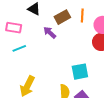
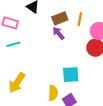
purple arrow: (50, 32) -> (58, 33), moved

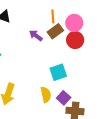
brown rectangle: (60, 18) -> (55, 31), moved

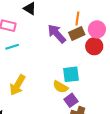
purple arrow: (36, 36) -> (57, 34), size x1.5
yellow semicircle: (46, 95) -> (60, 87), moved, turned 119

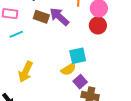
brown rectangle: (77, 34) -> (41, 17), moved, turned 49
yellow semicircle: (60, 87) -> (68, 69), turned -56

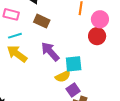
purple arrow: (59, 17) -> (50, 52), moved
yellow arrow: (26, 72) -> (17, 54), moved, turned 95

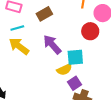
brown rectangle: (42, 21) -> (44, 14), turned -56
red circle: (97, 36) -> (90, 31), moved

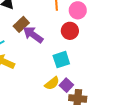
purple arrow: (52, 45) -> (33, 35), moved
yellow semicircle: (64, 69) -> (52, 83), moved

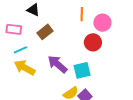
purple arrow: (33, 35) -> (57, 64), moved

